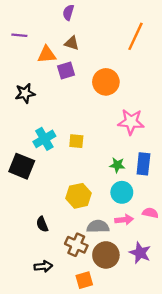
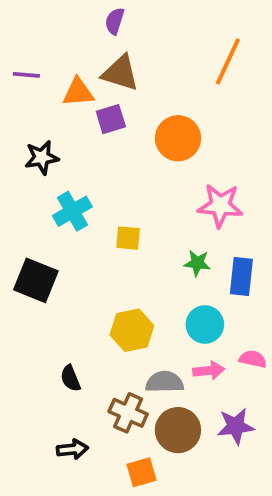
purple line: (19, 35) -> (26, 75), moved
brown triangle: (72, 43) -> (120, 73), size x1.5
cyan cross: (44, 139) -> (72, 211), moved
green star: (117, 165) -> (197, 263), moved
purple star: (140, 253) -> (236, 426), turned -30

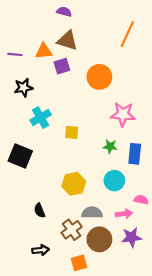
purple semicircle: (115, 21) -> (64, 12), turned 88
purple line: (26, 75) -> (15, 54), moved
pink arrow: (209, 371) -> (124, 214), moved
brown cross: (128, 413) -> (72, 230), turned 30

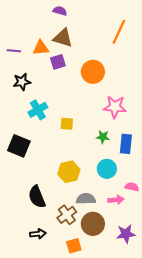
black semicircle: (40, 211) -> (37, 197), size x1.6
purple star: (131, 237) -> (126, 234), moved

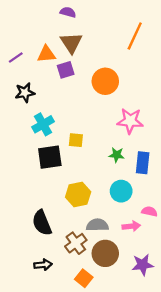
brown triangle: (63, 38) -> (71, 43), turned 40
purple line: (14, 51) -> (16, 57), turned -40
black square: (19, 146) -> (50, 157), moved, turned -30
orange square: (74, 246) -> (84, 278), turned -35

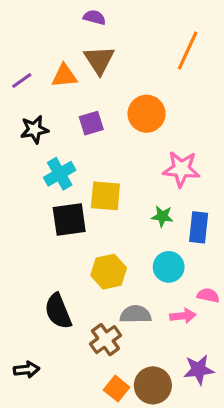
purple square: (66, 70) -> (91, 123), moved
yellow square: (76, 140) -> (105, 196), size x1.5
brown circle: (105, 253) -> (153, 385), moved
black arrow: (43, 265) -> (26, 370), moved

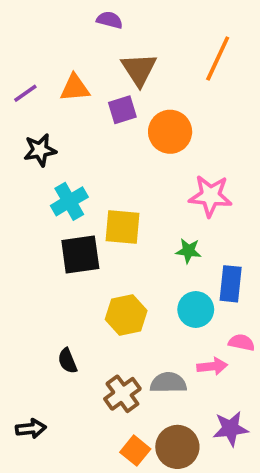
brown triangle: (99, 60) -> (139, 69), moved
purple square: (91, 123) -> (122, 110), moved
blue rectangle: (199, 227) -> (231, 284), moved
black semicircle: (58, 311) -> (67, 361), size x0.6
gray semicircle: (135, 314) -> (168, 383), moved

